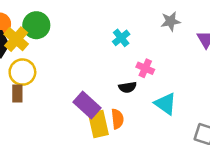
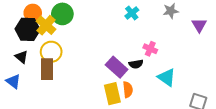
cyan cross: (121, 38) -> (132, 13), moved
brown rectangle: (17, 94) -> (47, 69), size x1.5
purple rectangle: (87, 105) -> (117, 67), moved

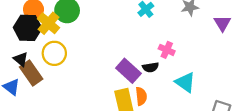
brown rectangle: (47, 69) -> (31, 73), moved, turned -35

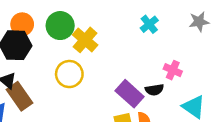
yellow cross: (49, 23) -> (85, 40), moved
yellow circle: (54, 53) -> (69, 74), moved

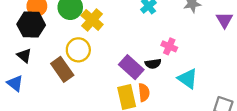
brown rectangle: (20, 96) -> (62, 69), moved

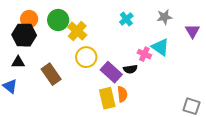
yellow circle: (78, 50) -> (86, 57), moved
black triangle: (24, 56) -> (18, 62), turned -40
cyan triangle: (188, 79) -> (160, 47), moved

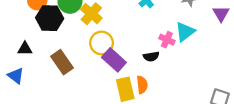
black hexagon: (24, 35) -> (50, 18), moved
cyan triangle: (160, 47) -> (185, 32), turned 48
purple rectangle: (111, 72) -> (114, 60), moved

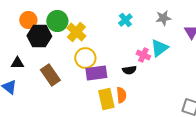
purple rectangle: (114, 60) -> (96, 73), turned -50

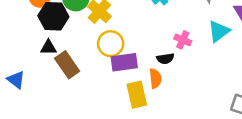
cyan triangle: (159, 48) -> (219, 31), moved
black triangle: (17, 63) -> (48, 47), moved
orange semicircle: (121, 95) -> (155, 78), moved

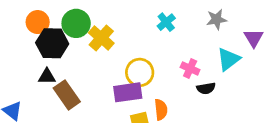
yellow circle: (111, 44) -> (140, 72), moved
black semicircle: (165, 59) -> (206, 88), moved

